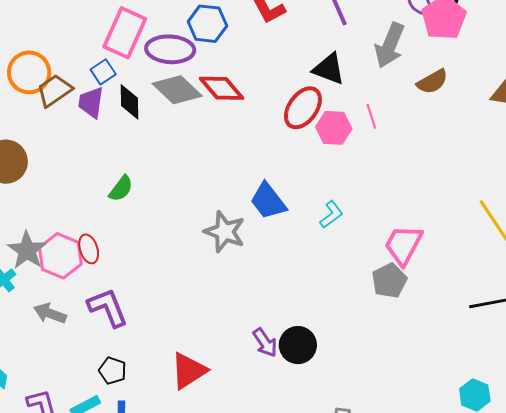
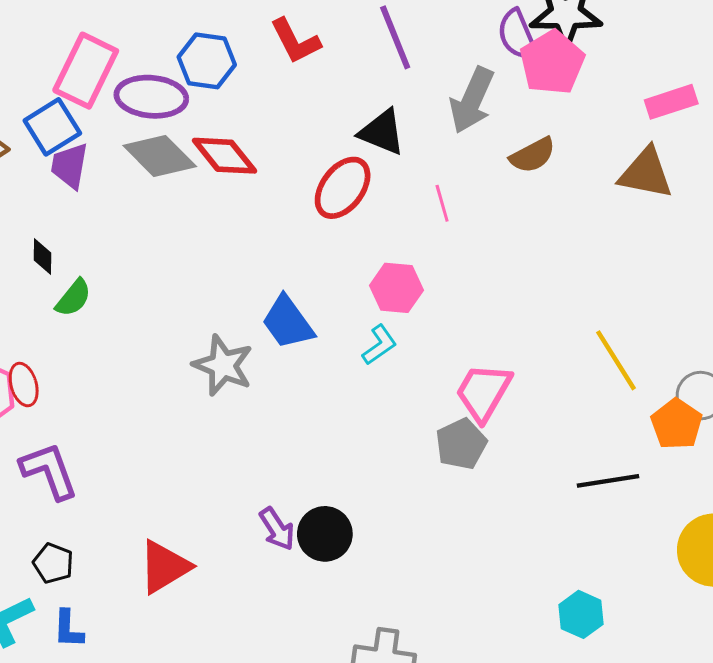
blue square: (103, 72) -> (52, 127), size x1.5
purple trapezoid: (91, 102) -> (70, 166), moved
black diamond: (129, 102) -> (43, 257), moved, size x0.7
pink hexagon: (334, 128) -> (396, 288), moved

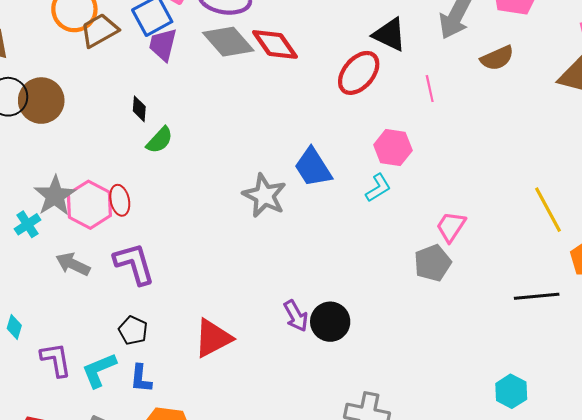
pink trapezoid: (483, 392) -> (451, 227), size x0.7

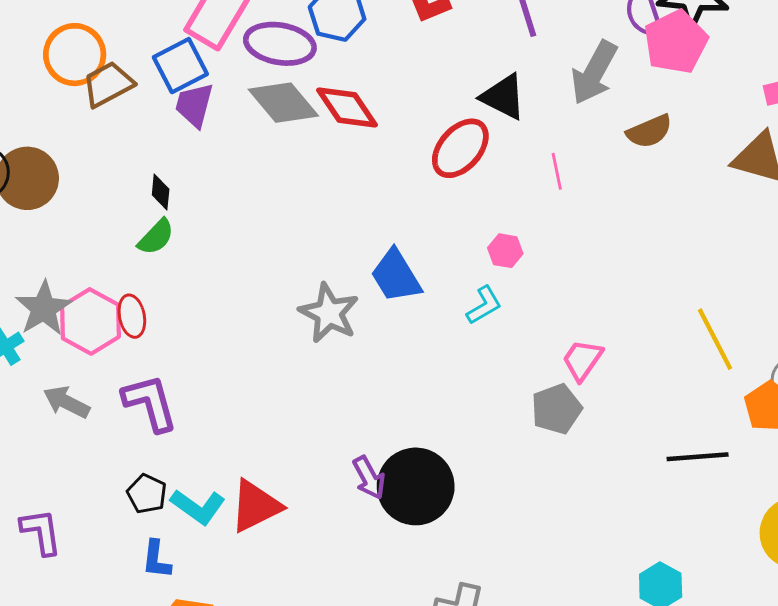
green semicircle: (160, 140) -> (156, 237), moved
pink hexagon: (393, 148) -> (505, 251), size x0.7
black circle: (330, 322) -> (416, 486), size x1.4
cyan L-shape: (99, 370) -> (198, 507), moved, turned -123

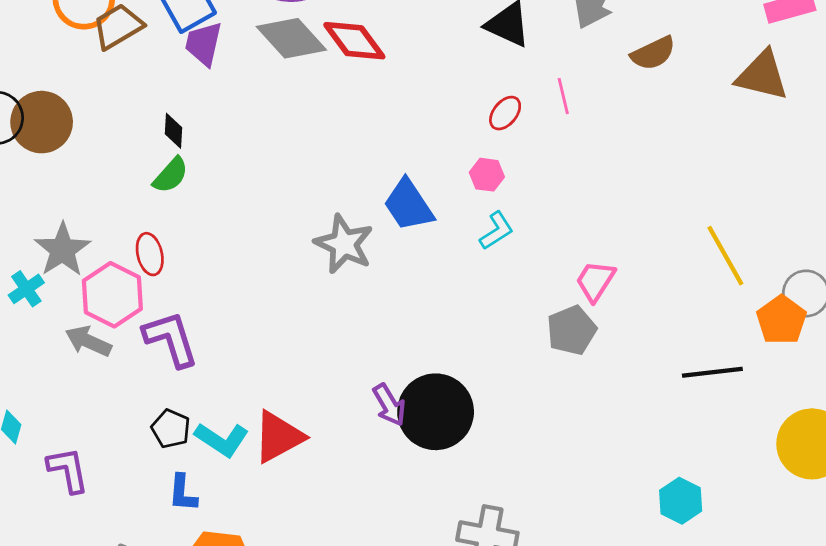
red ellipse: (460, 148) -> (505, 113), moved, size x0.6
pink hexagon: (505, 251) -> (487, 175), moved
pink hexagon: (90, 321) -> (112, 295), moved

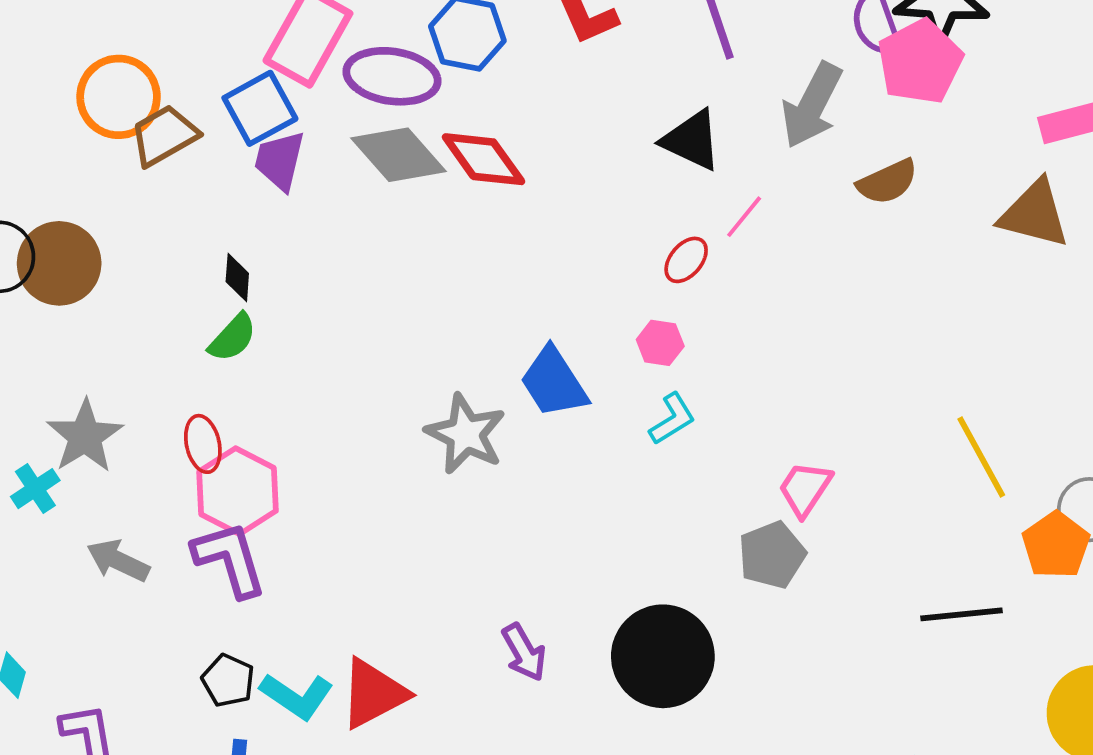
pink line: (563, 96) -> (744, 217), moved, turned 52
pink hexagon: (112, 295) -> (238, 491), moved
black circle: (436, 412) -> (663, 656), moved

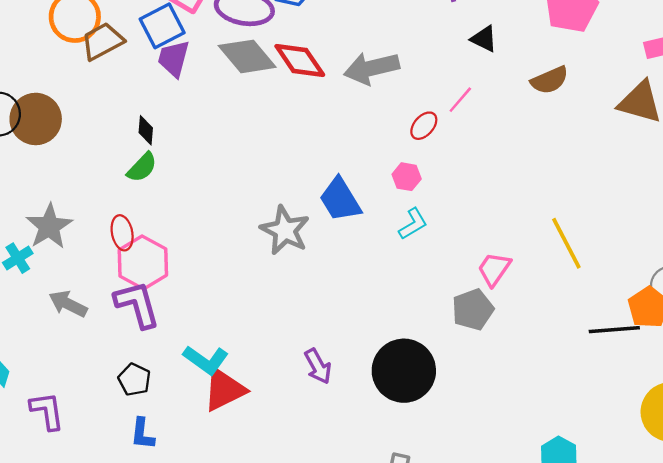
gray arrow: (812, 105) -> (372, 68), moved, turned 48
black triangle: (692, 140) -> (484, 39), moved, size x0.7
yellow line: (981, 457) -> (566, 243), moved
black line: (962, 614) -> (614, 330), moved
cyan L-shape: (297, 696) -> (206, 360), moved

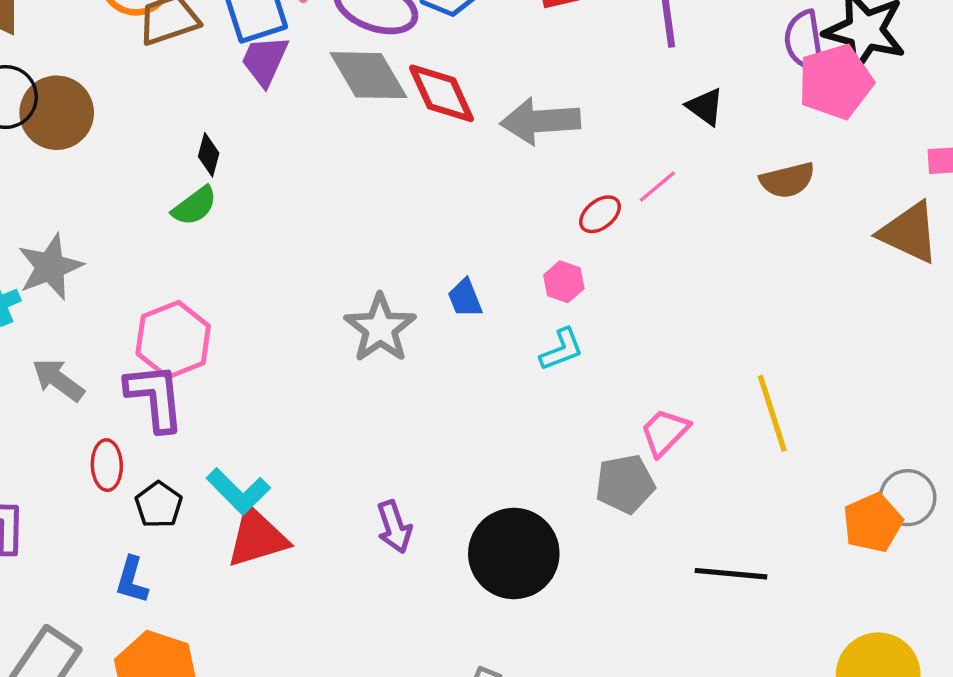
blue trapezoid: (340, 200) -> (465, 298), size x0.6
red ellipse: (122, 233) -> (107, 465), moved
black line: (614, 330) -> (731, 574), moved
black pentagon: (134, 380) -> (159, 505), moved

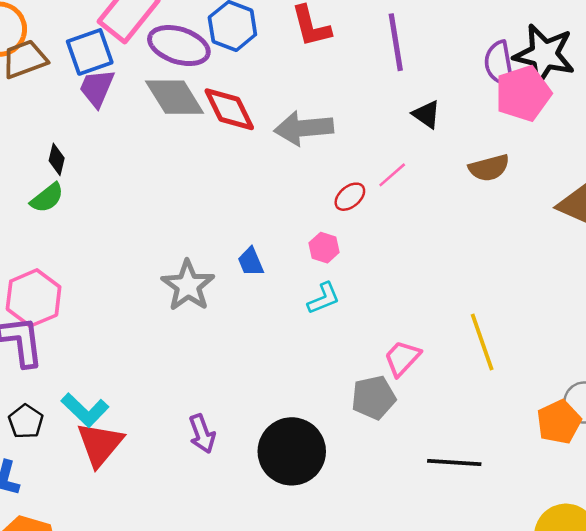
red triangle: (257, 538) -> (100, 444), turned -32

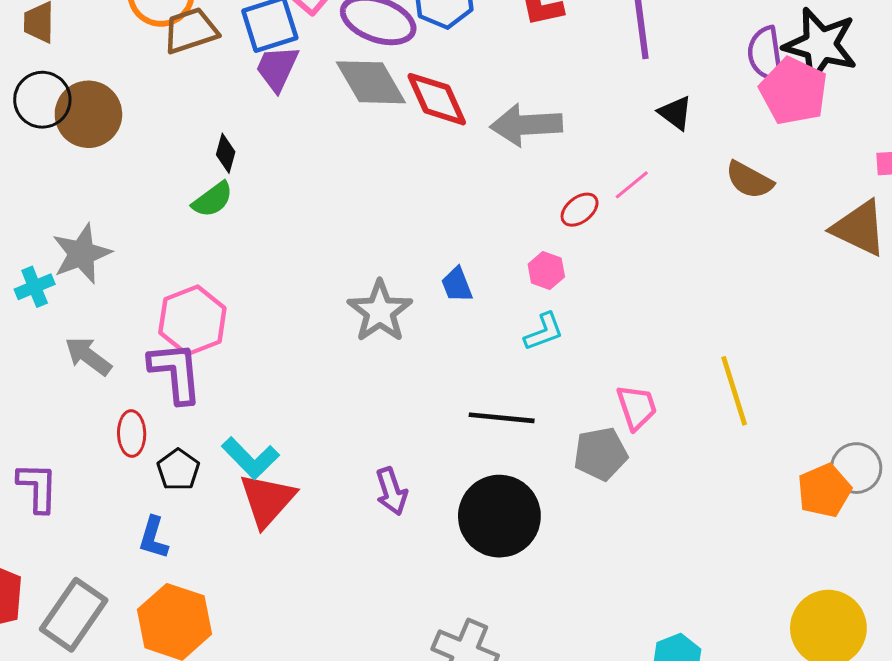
pink pentagon: (523, 93) -> (793, 91), turned -30
brown semicircle: (489, 168) -> (749, 180), turned 42
pink trapezoid: (402, 358) -> (637, 407), turned 117
black line: (454, 463) -> (502, 418), moved

